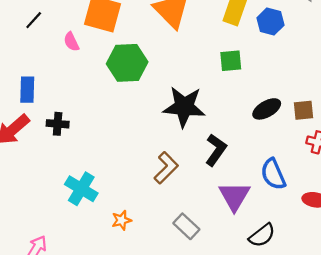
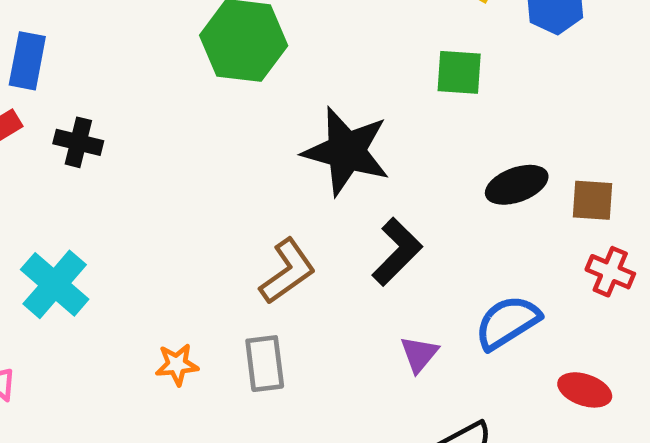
blue semicircle: (273, 174) -> (507, 322), turned 72
cyan cross: (81, 189) -> (55, 284), moved
purple triangle: (234, 196) -> (419, 354), size x0.6
gray rectangle: (186, 226) -> (265, 364), moved, turned 30

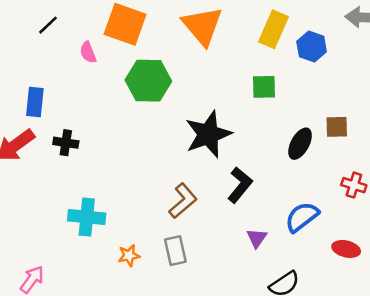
black star: (346, 151) -> (208, 134), turned -30
black ellipse: (517, 185) -> (300, 144), turned -36
brown square: (592, 200) -> (337, 127), moved
cyan cross: (55, 284) -> (87, 217), moved, turned -30

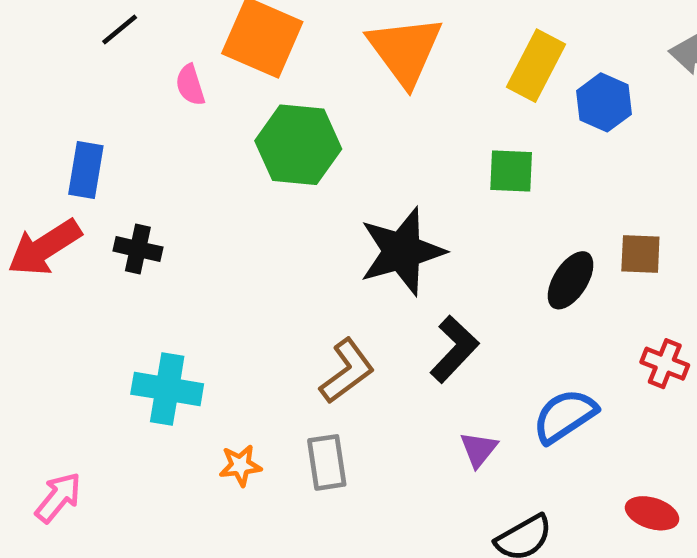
red ellipse: (346, 249) -> (652, 513), moved

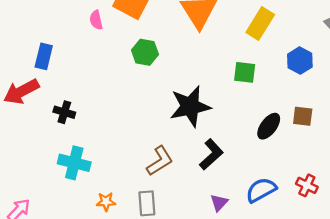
blue hexagon: (604, 102) -> (300, 61), moved
green hexagon: (298, 145) -> (145, 52), size x0.7
black cross: (138, 249) -> (64, 112), moved
red cross: (665, 364) -> (307, 185), moved

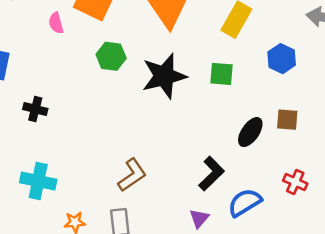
black star: (190, 106) -> (164, 76), moved
black cross: (64, 112) -> (35, 109), moved
black L-shape: (211, 154) -> (211, 174), moved
red cross: (307, 185) -> (295, 182), moved

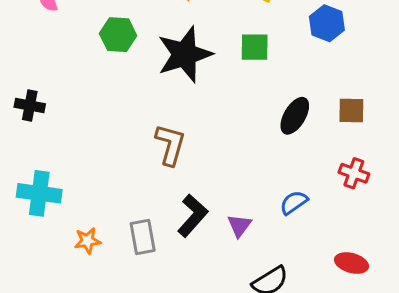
brown square: (287, 120) -> (351, 111), moved
black L-shape: (211, 174) -> (193, 216), moved
brown L-shape: (132, 175) -> (170, 145), moved, turned -36
blue semicircle: (245, 203) -> (294, 203), size x0.7

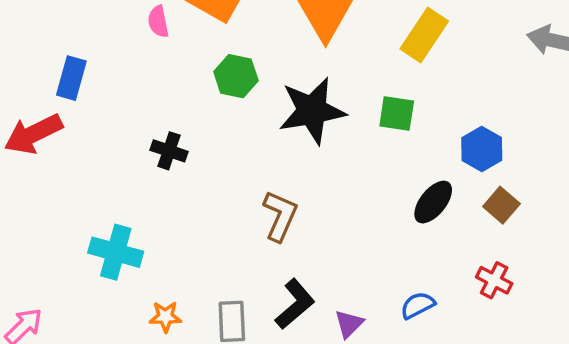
blue hexagon: (327, 23) -> (482, 149), moved
black cross: (30, 105) -> (169, 151), moved
brown square: (351, 111) -> (501, 205), turned 32

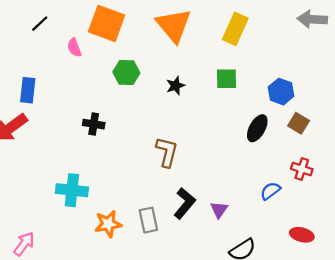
black star: (312, 111) -> (175, 86), size x0.5
blue semicircle: (418, 305) -> (270, 191), moved
orange star: (165, 317) -> (108, 224), size x1.4

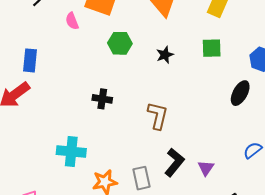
black cross: (94, 124) -> (102, 99), moved

